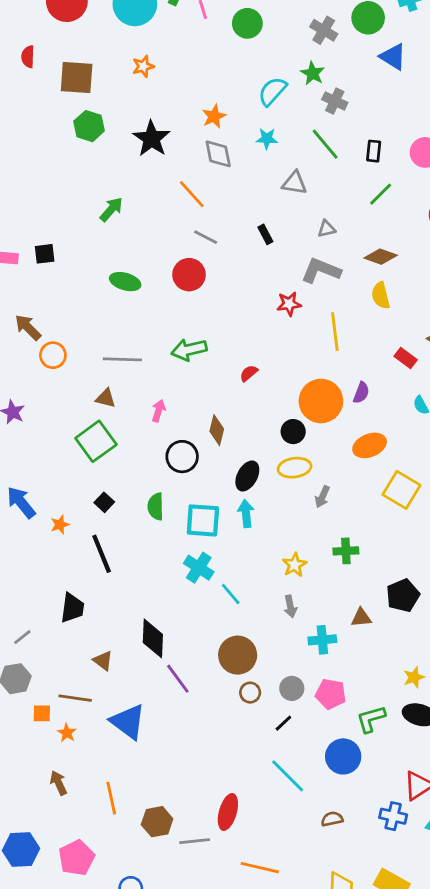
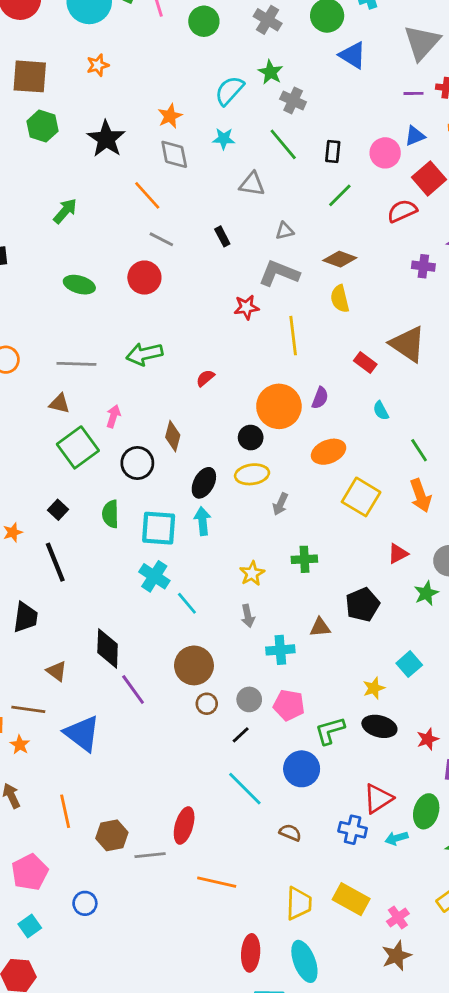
gray cross: (324, 30) -> (268, 20), moved
green square: (96, 441) -> (78, 447), moved
brown semicircle: (332, 819) -> (290, 833), turned 35

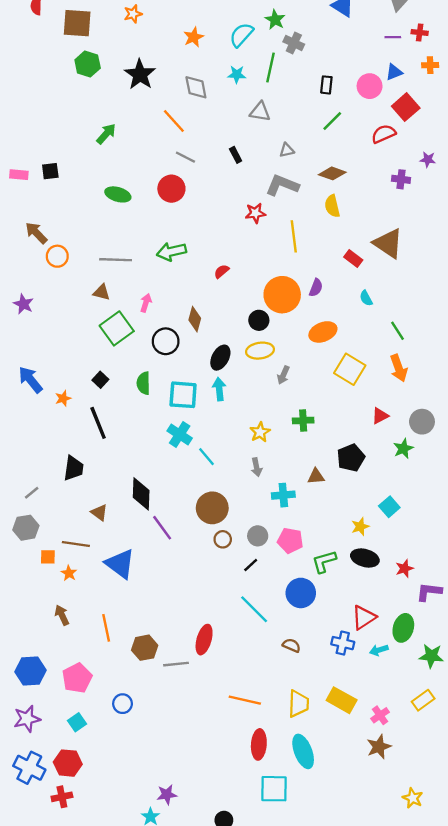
orange star: (170, 116) -> (194, 37), moved
green line: (283, 144) -> (270, 67), moved, turned 52
orange line: (217, 882) -> (245, 700), moved

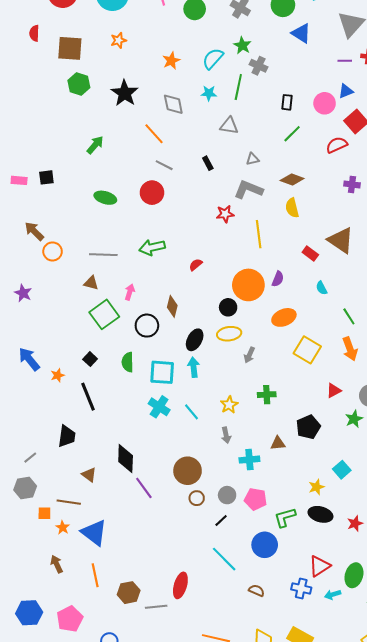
cyan line: (206, 457) -> (192, 412), moved
blue triangle: (120, 564) -> (94, 533), moved

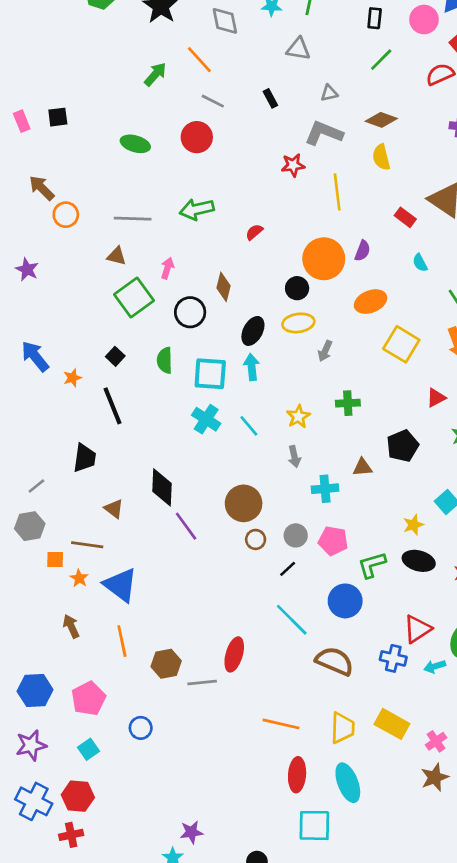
green arrow: (95, 145) -> (155, 74), moved
pink rectangle: (19, 180) -> (22, 121), turned 63
brown semicircle: (257, 590) -> (334, 661), size x1.8

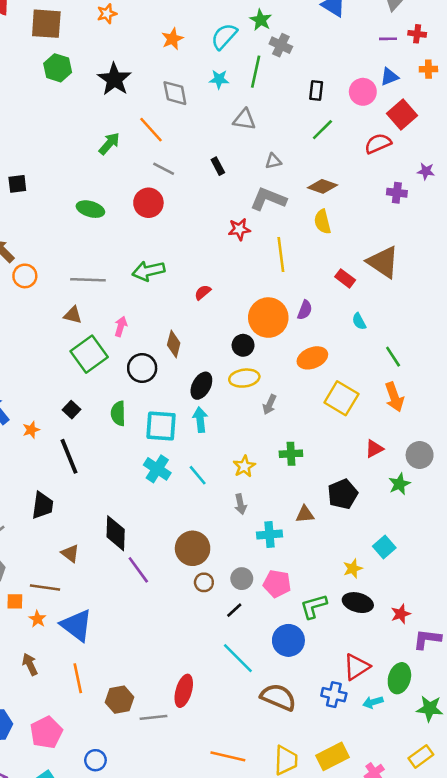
yellow rectangle: (392, 724) -> (333, 756), turned -56

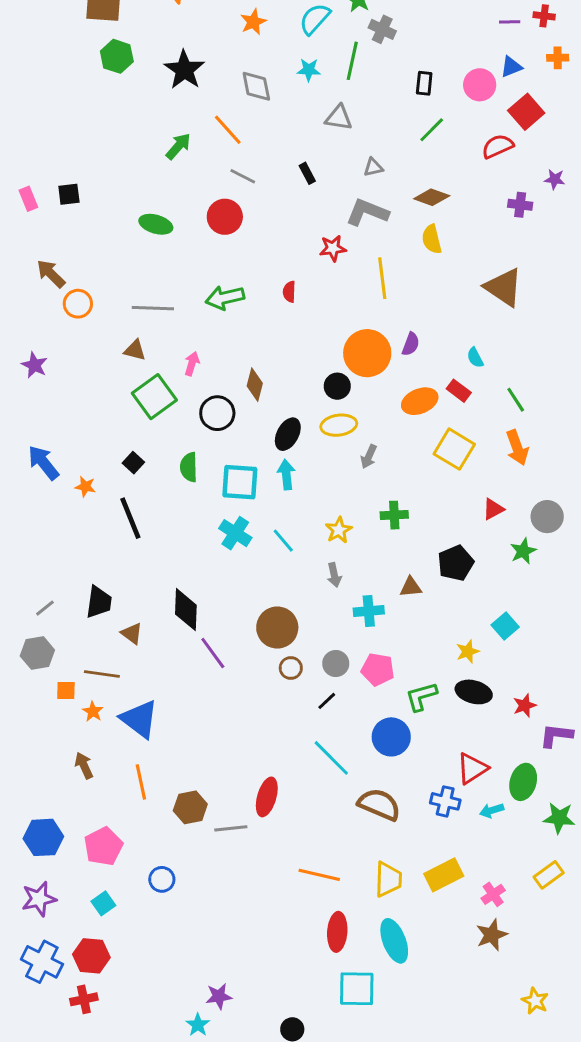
red rectangle: (345, 278) -> (459, 391), moved
red semicircle: (203, 292) -> (289, 292), moved, turned -48
orange star: (31, 430) -> (85, 487), turned 30
black trapezoid: (43, 505) -> (99, 602), moved

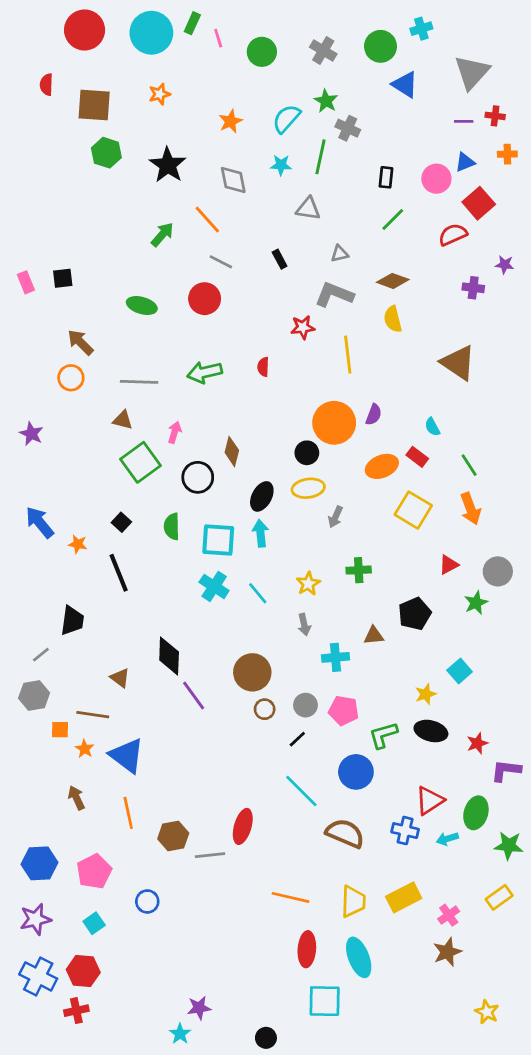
brown arrow: (51, 274) -> (80, 342), moved
black trapezoid: (99, 602) -> (72, 621), moved

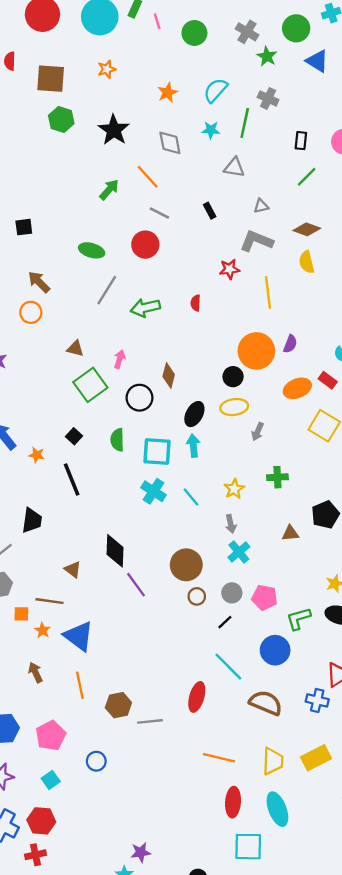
green star: (326, 101) -> (267, 56), moved
gray line: (139, 382) -> (107, 290), moved, turned -60
cyan cross: (335, 657) -> (239, 552), moved, turned -35
red ellipse: (243, 826) -> (197, 697), moved

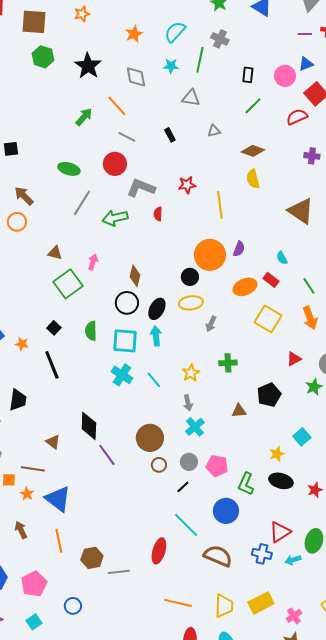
gray L-shape: (256, 241) -> (141, 188), moved
black circle: (139, 398) -> (127, 303), moved
green L-shape: (298, 619) -> (246, 484), turned -50

